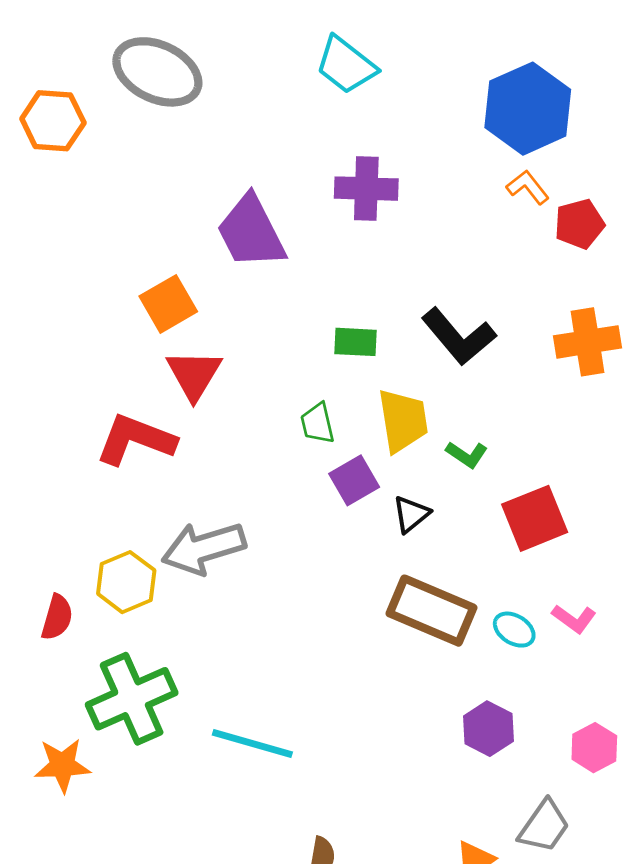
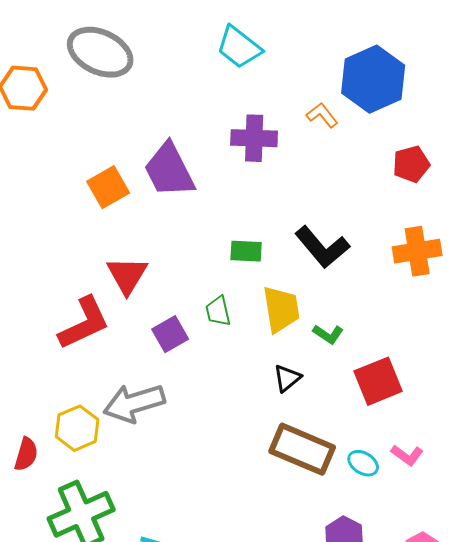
orange L-shape: (528, 187) -> (322, 115), moved
orange square: (168, 304) -> (108, 187), moved
red L-shape: (136, 440) -> (84, 323), turned 134
purple square: (354, 480) -> (170, 334), moved

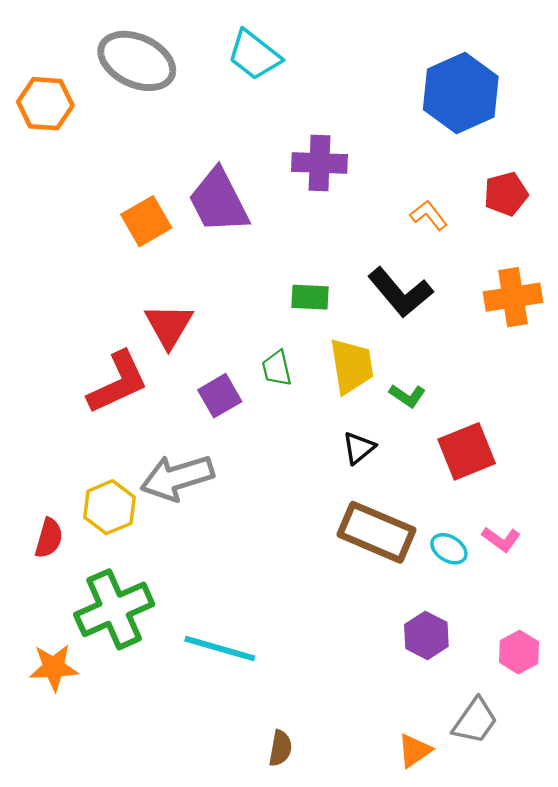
cyan trapezoid: (239, 47) -> (254, 55), moved
orange L-shape: (322, 115) -> (429, 215), moved

